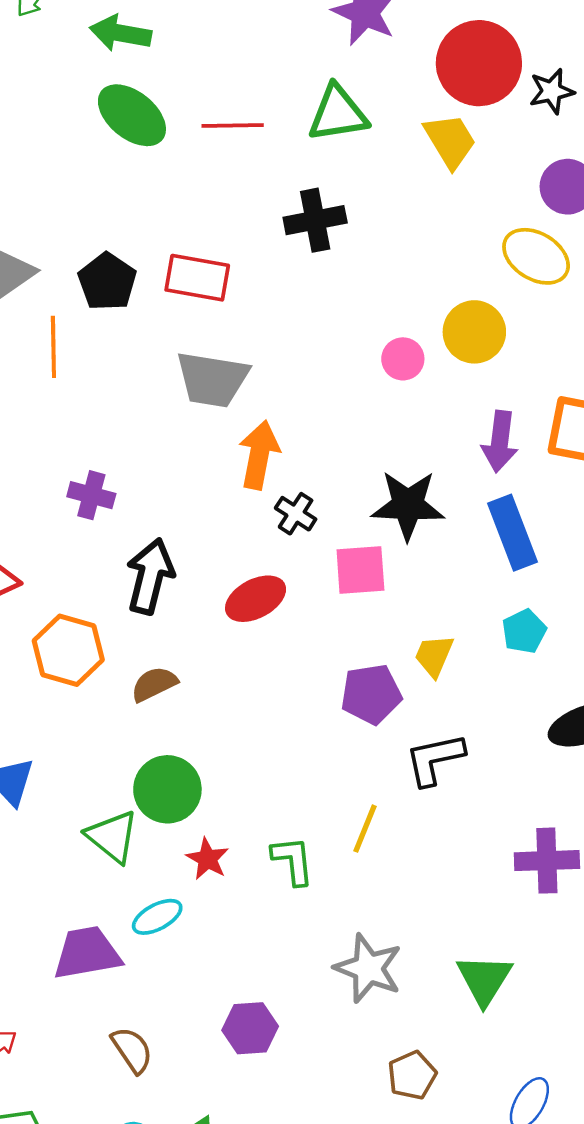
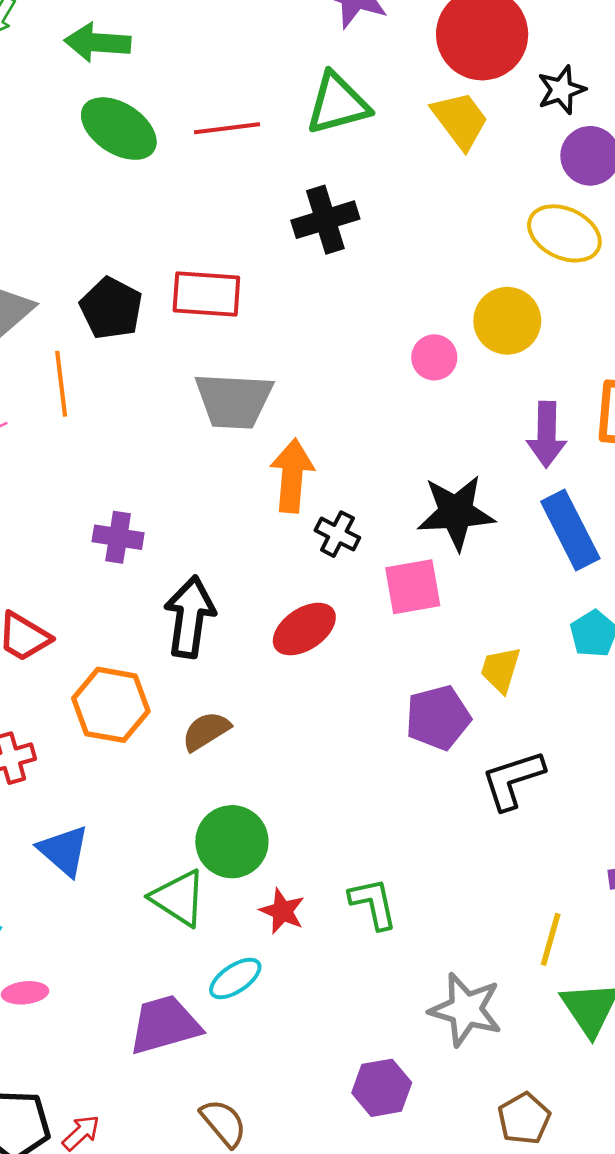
black star: (552, 91) -> (561, 90), moved
yellow line: (365, 829) -> (551, 939), moved
purple hexagon: (250, 1028) -> (382, 1088), moved

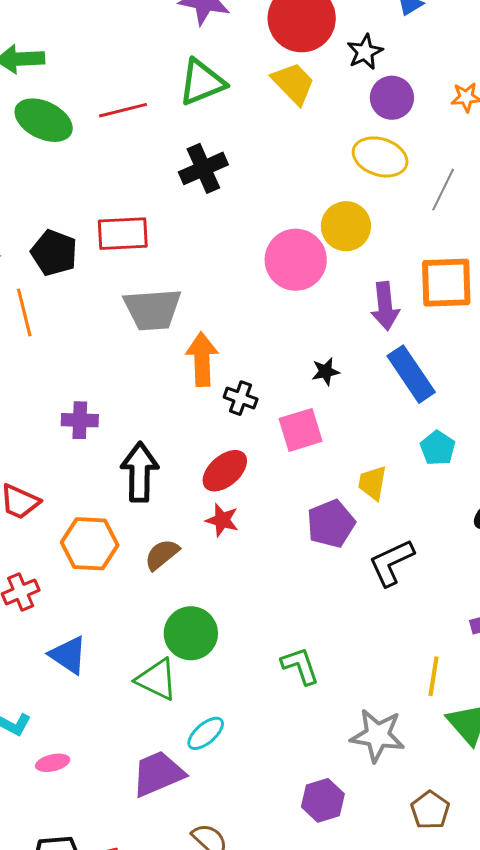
pink circle: (434, 357) -> (296, 260), size x1.8
black star: (456, 512) -> (326, 372), size x0.5
red star: (282, 911) -> (222, 520), moved

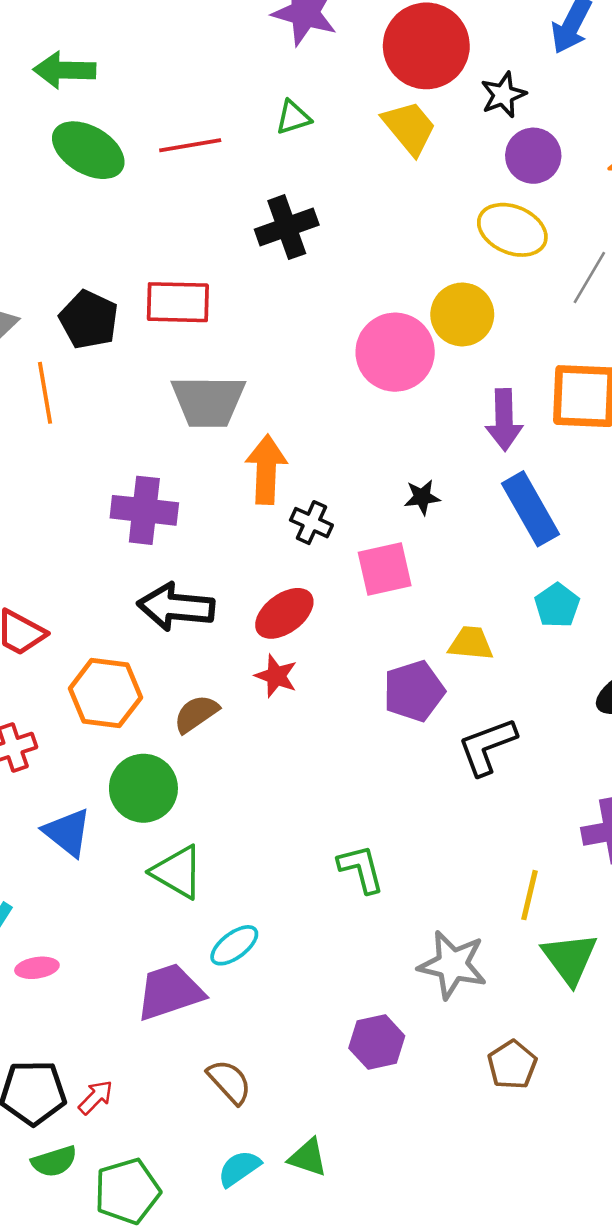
green triangle: (202, 82) -> (293, 117), size x0.6
purple cross: (80, 420) -> (144, 510), moved, size x1.4
black arrow: (140, 472) -> (176, 607), turned -90
yellow trapezoid: (372, 483) -> (471, 643), turned 81
green circle: (191, 633) -> (143, 788), moved

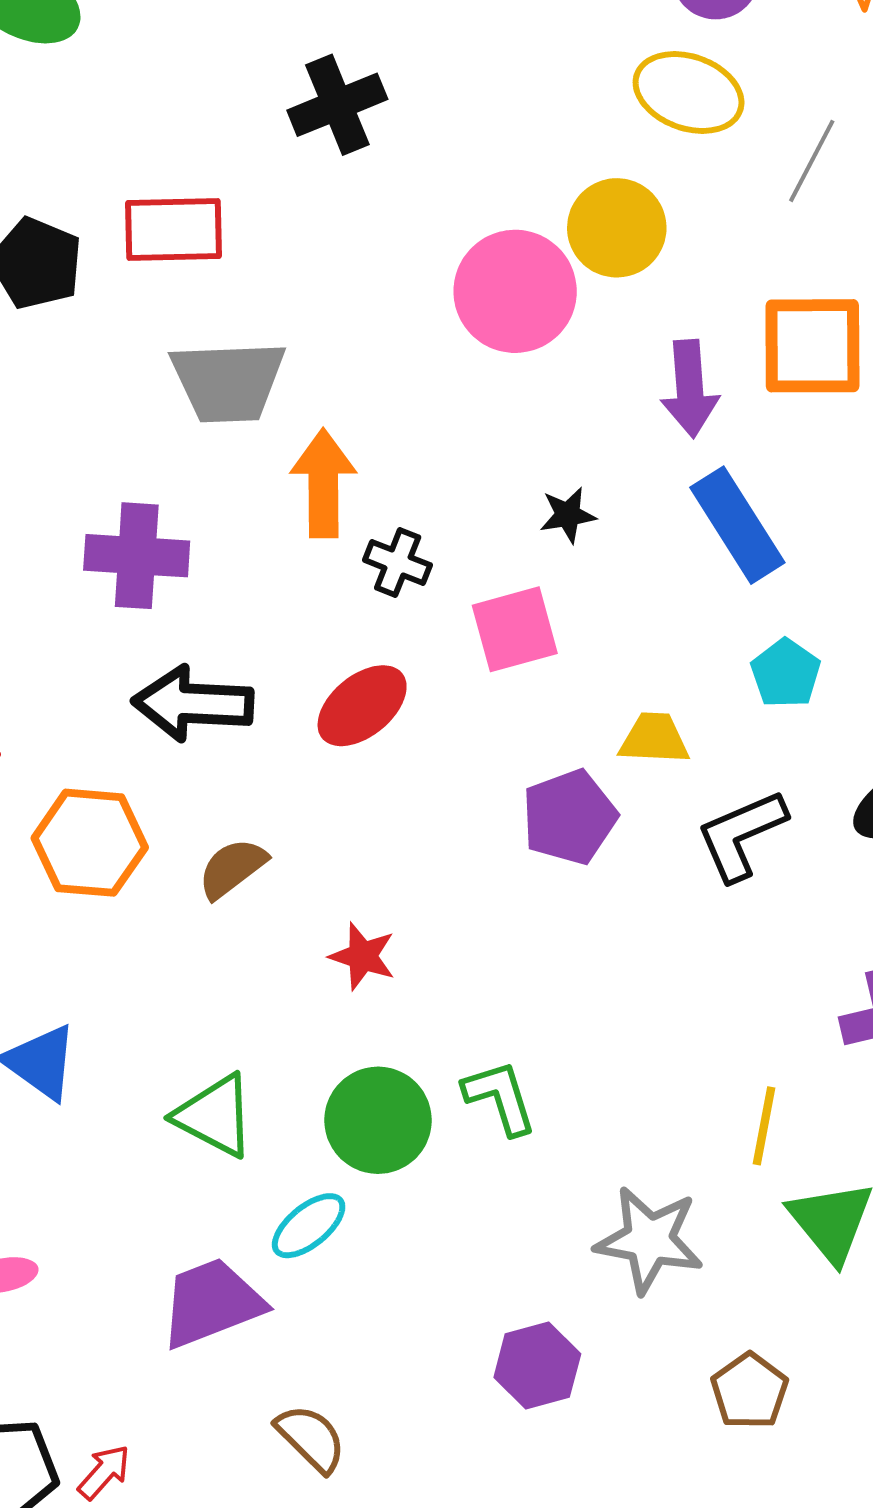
red star: (276, 676) -> (363, 956), moved
black L-shape: (487, 746) -> (741, 835), moved
green circle: (143, 788) -> (378, 1120), moved

